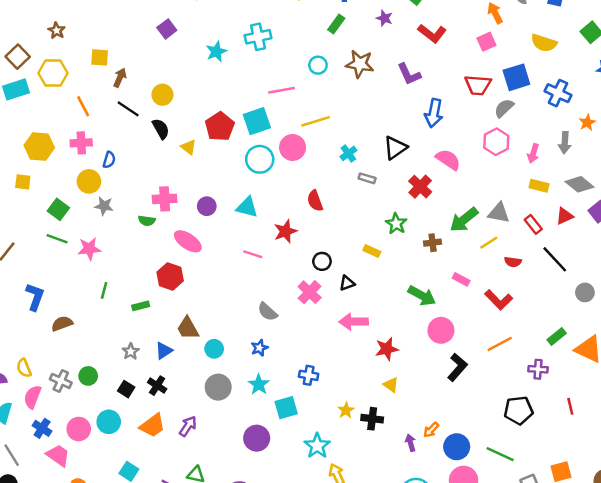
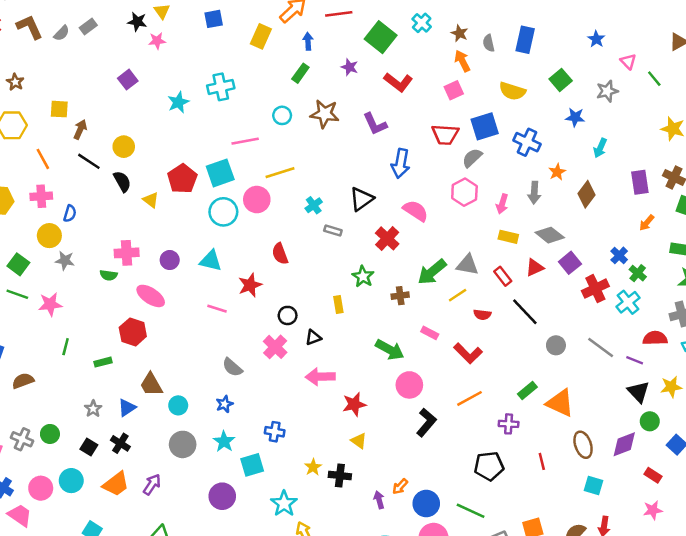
yellow rectangle: (372, 251) -> (338, 304), turned 56

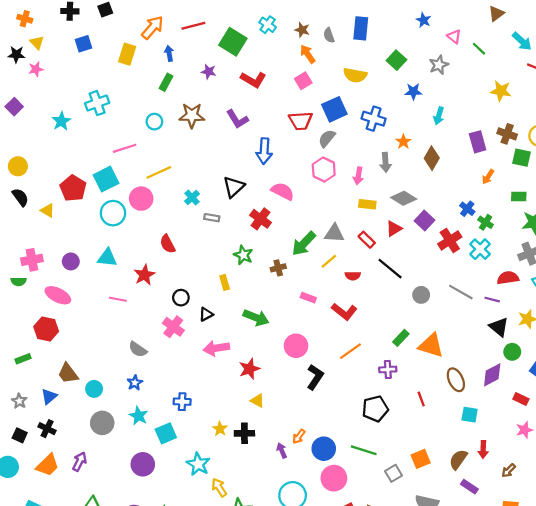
green arrow: (390, 350) -> (256, 318), moved

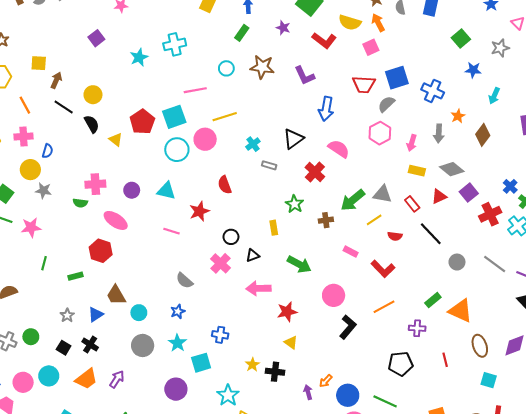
yellow semicircle: (355, 75) -> (350, 22), moved

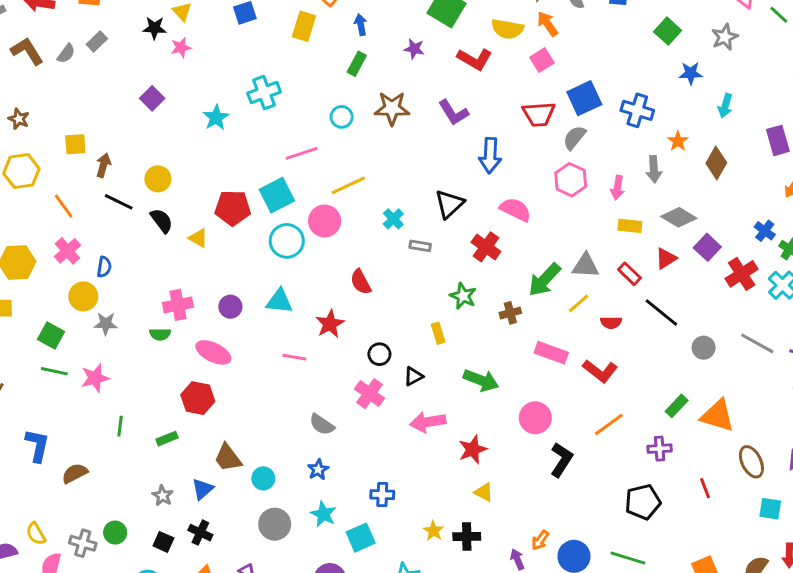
red pentagon: (142, 122) -> (233, 208), turned -30
pink cross: (23, 137) -> (67, 251), turned -30
pink rectangle: (351, 252) -> (551, 353), size x1.5

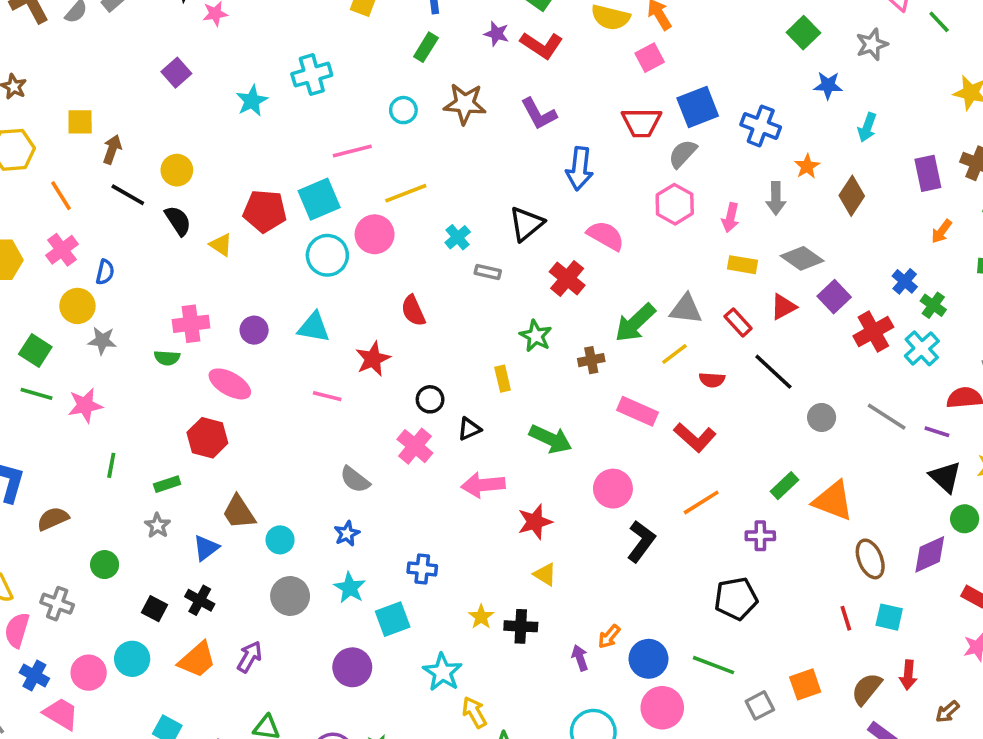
red L-shape: (475, 59) -> (542, 45), moved
red line: (705, 488) -> (846, 618), moved
gray star: (163, 496) -> (157, 526), moved
green circle: (115, 533) -> (105, 565), moved

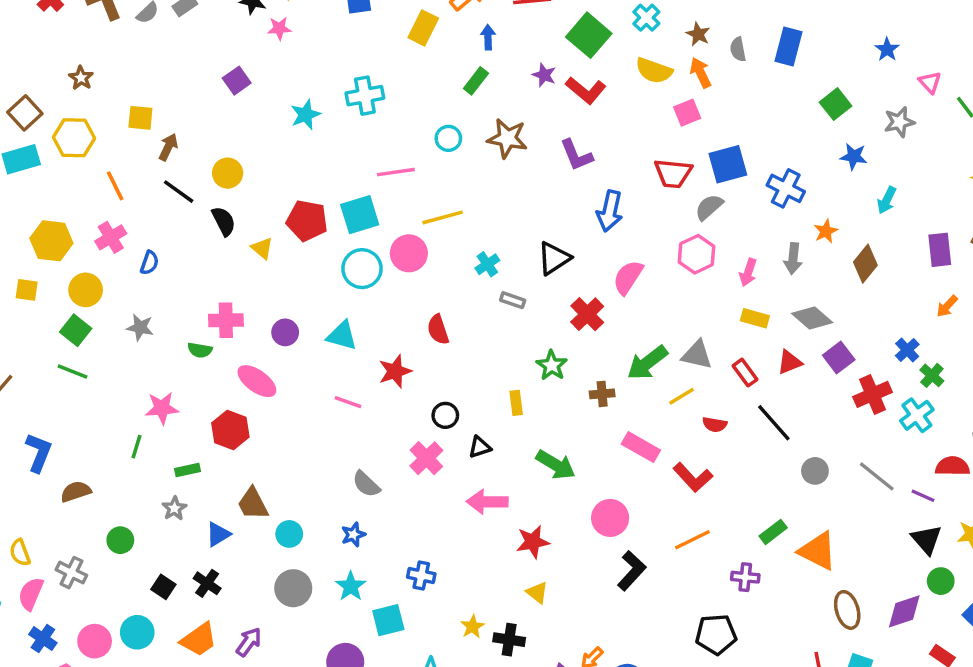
pink semicircle: (606, 236) -> (628, 277), turned -93
yellow circle: (77, 306) -> (86, 290), moved
pink star: (85, 405) -> (162, 408), moved

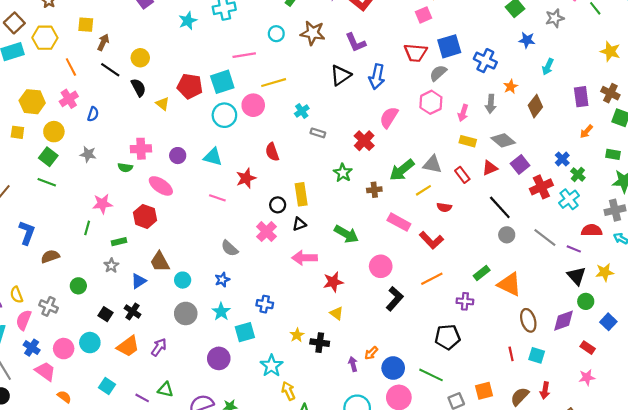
black triangle: (554, 258) -> (341, 75), moved
yellow rectangle: (516, 403) -> (301, 194), moved, size x1.5
black line: (774, 423) -> (500, 207), moved

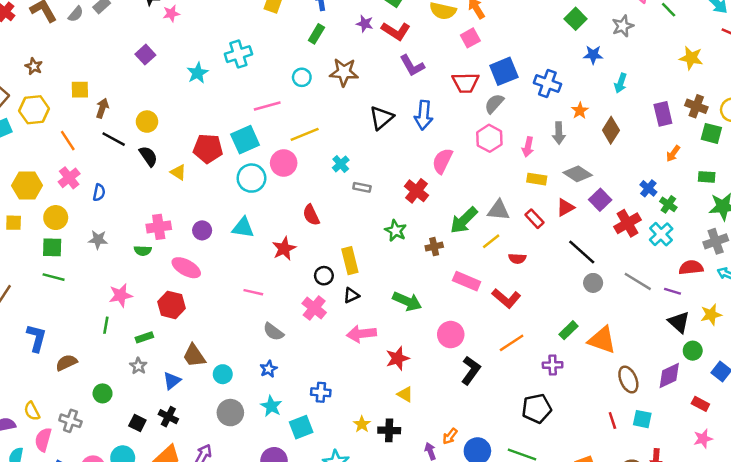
purple L-shape: (356, 43) -> (412, 66), moved
green square: (48, 157) -> (52, 247), turned -30
pink line: (217, 198) -> (253, 292), moved

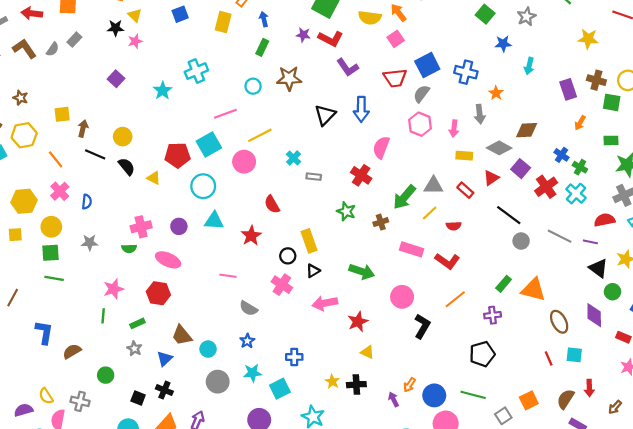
brown diamond: (611, 130) -> (527, 130), moved, turned 60
cyan circle: (251, 178) -> (203, 186), moved
purple diamond: (669, 376) -> (594, 315), turned -60
cyan star: (271, 406) -> (253, 373), turned -30

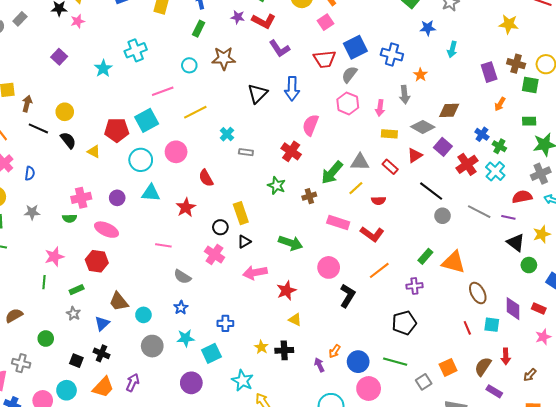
pink circle: (244, 162) -> (176, 152), moved
purple diamond: (594, 315) -> (513, 309), moved

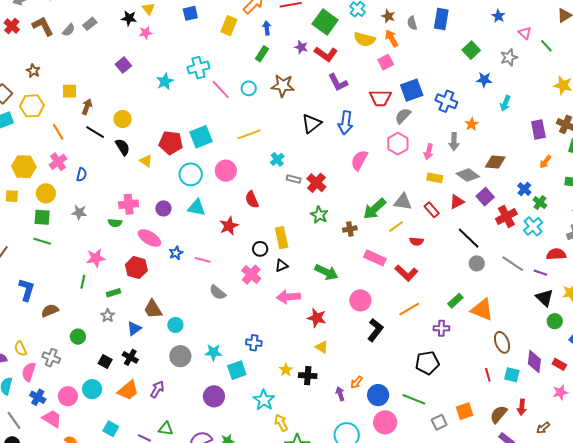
pink line: (163, 91) -> (221, 89), moved, turned 60
red cross: (291, 151) -> (316, 183), moved
red star: (286, 291) -> (317, 318), turned 30
blue star: (181, 308) -> (176, 253), moved

